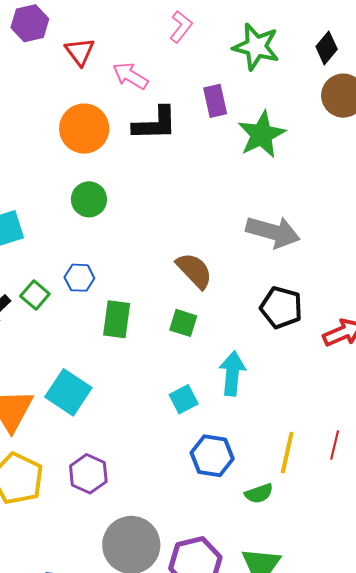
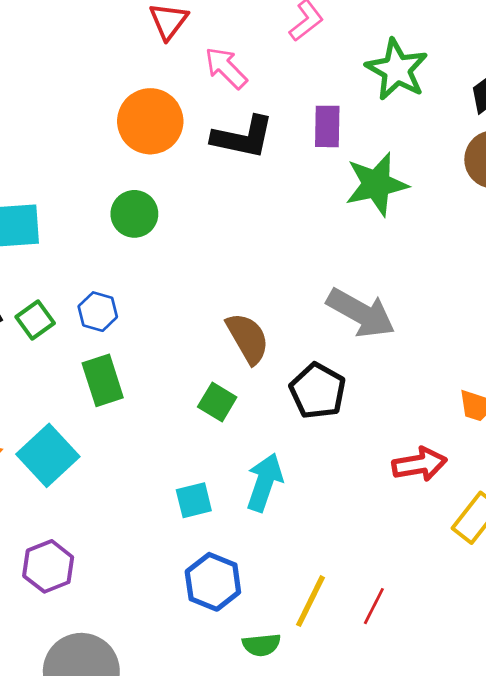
black pentagon: (281, 307) -> (318, 391), moved
green rectangle: (117, 319) -> (103, 380), moved, turned -39

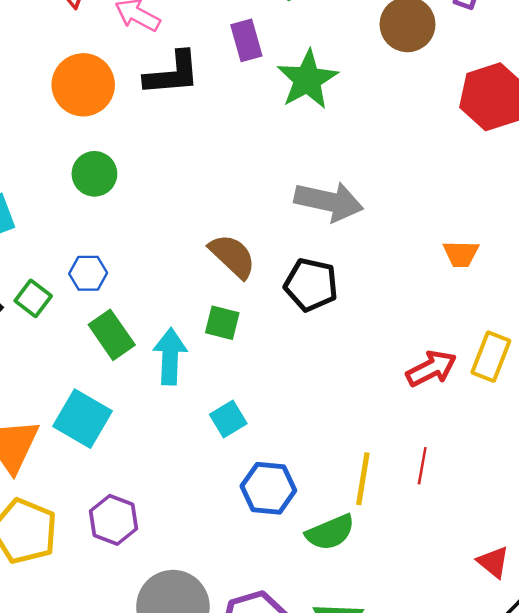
red arrow: (419, 464) -> (431, 368), moved
cyan arrow: (265, 482) -> (170, 356), moved
green semicircle: (261, 645) -> (330, 532), size x1.4

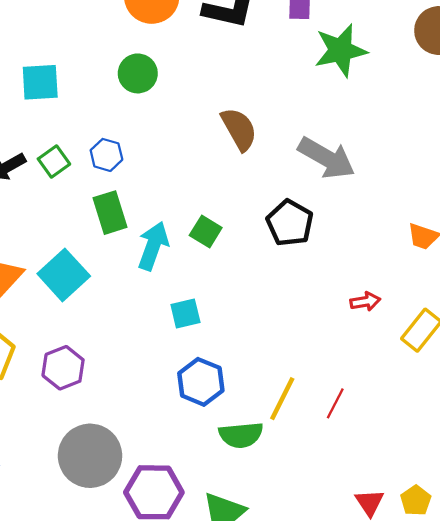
brown semicircle: (232, 256) -> (239, 129), moved
red arrow: (431, 368) -> (365, 302), moved, size x0.7

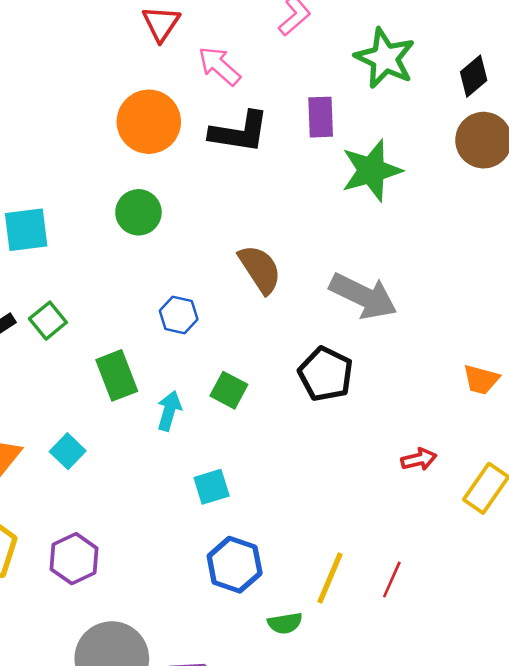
blue hexagon: (106, 155) -> (179, 315), moved
cyan arrow: (153, 246) -> (169, 411), size x0.7
cyan square: (64, 275) -> (68, 451), size x0.6
green semicircle: (241, 435) -> (285, 623), size x0.7

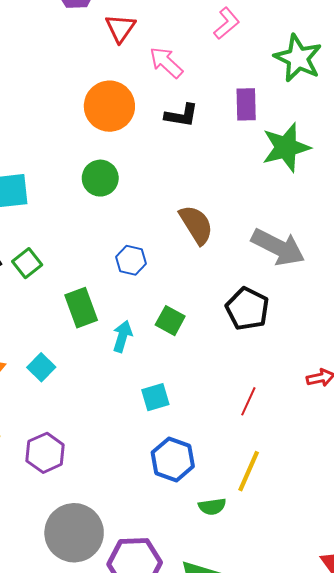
black L-shape: (239, 132) -> (181, 115), size x0.7
red line: (392, 579) -> (248, 401), moved

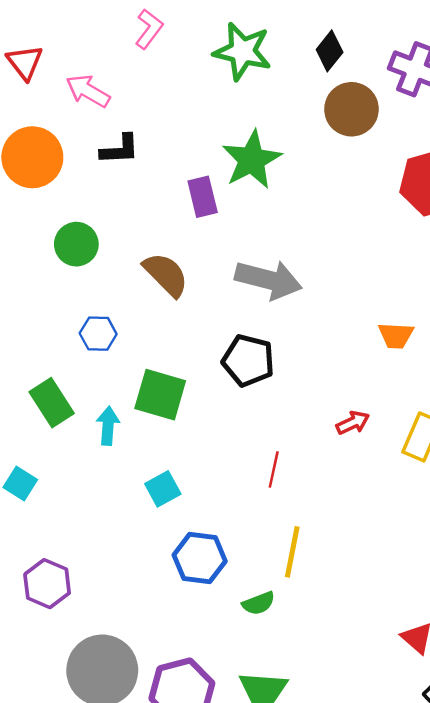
purple rectangle: (246, 104) -> (203, 197), moved
green circle: (100, 178) -> (76, 244), moved
green square: (170, 321) -> (160, 395), size x1.5

